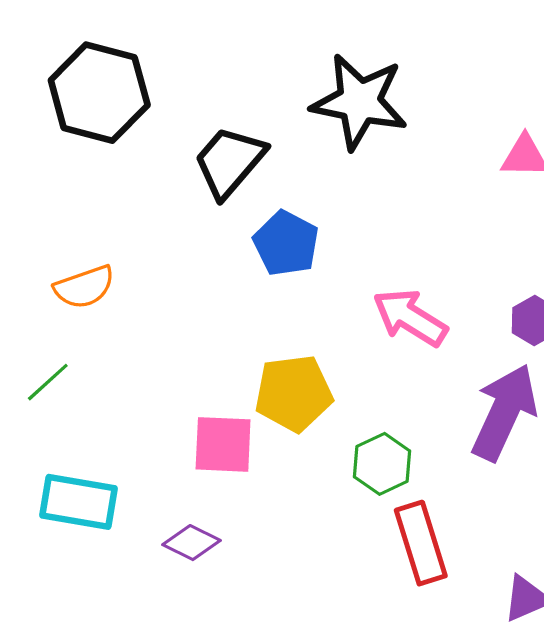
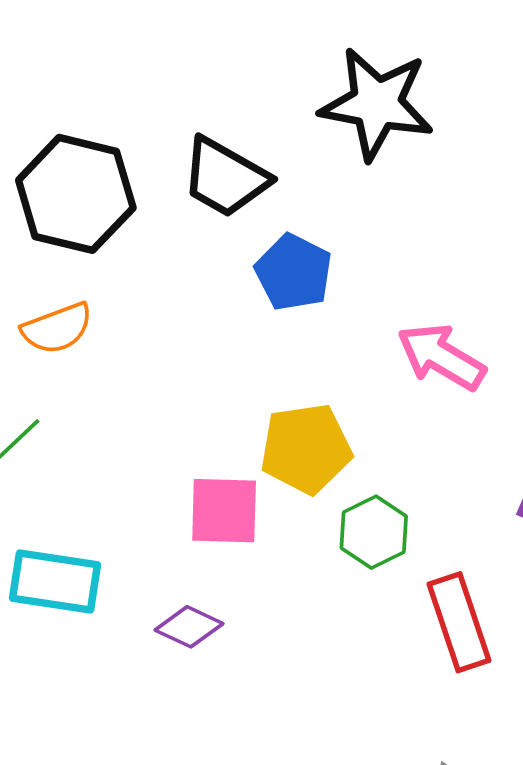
black hexagon: (99, 93) -> (76, 194), moved
black trapezoid: (229, 162) -> (225, 177), turned -100
green hexagon: (382, 464) -> (374, 532), moved

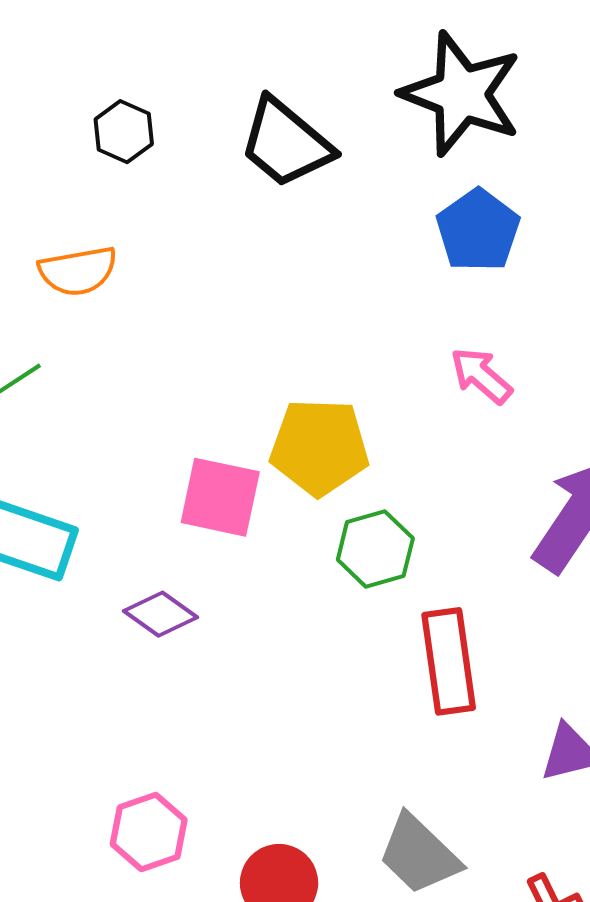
black hexagon: (76, 194) -> (124, 132), size x0.5
blue pentagon: (294, 272) -> (478, 230), moved
pink arrow: (441, 357) -> (481, 376), size x0.7

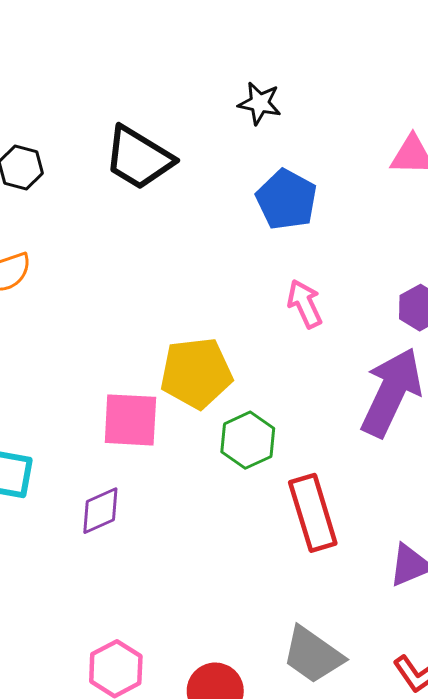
black star: (461, 94) -> (260, 103), size x0.5
pink arrow: (481, 376) -> (305, 304), turned 33
purple diamond: (160, 614) -> (100, 511), turned -51

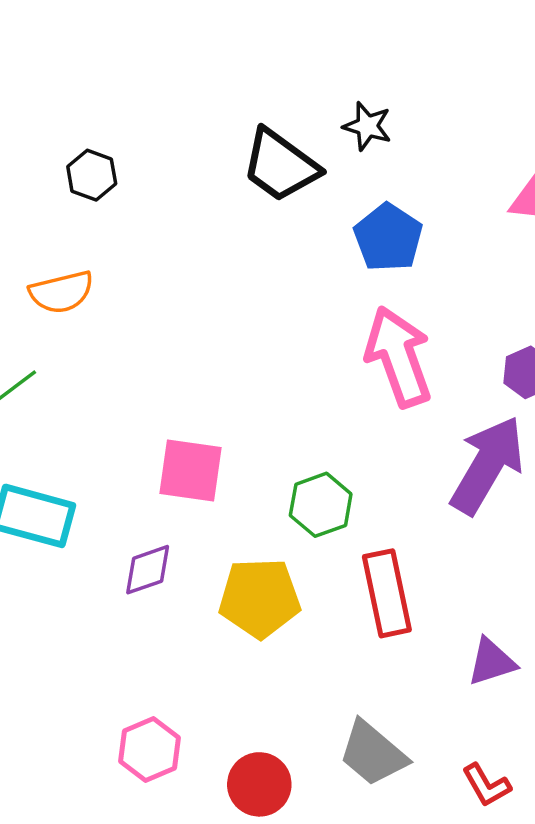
black trapezoid: (139, 158) -> (280, 165), moved
pink arrow: (305, 304) -> (398, 357), size x1.8
yellow pentagon: (196, 373) -> (260, 598), moved

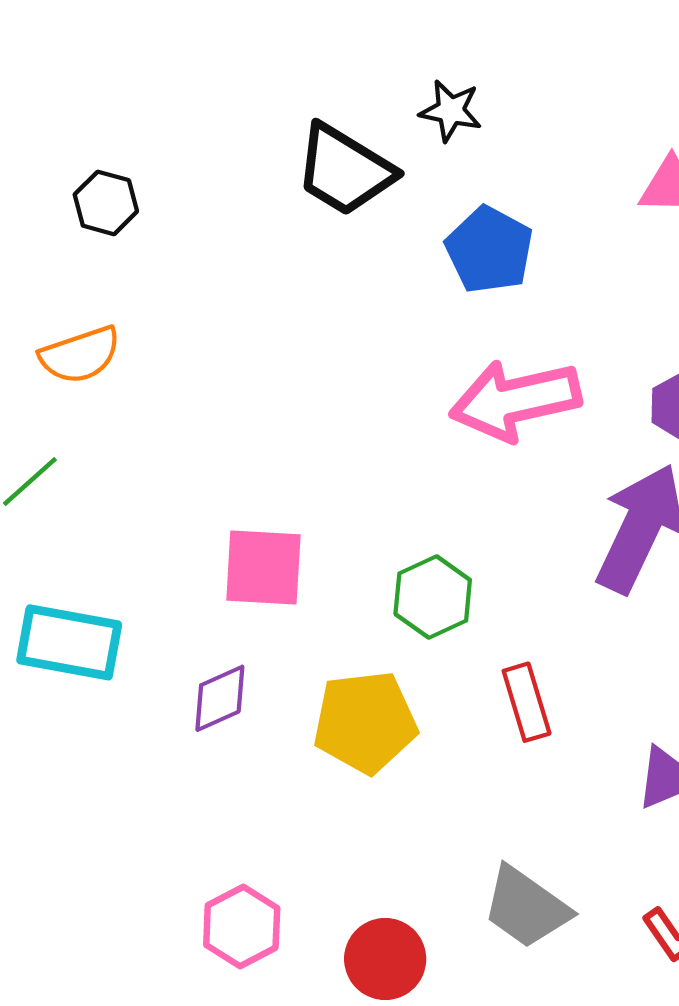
pink arrow: (398, 357) -> (515, 400), turned -78
red rectangle: (387, 593) -> (527, 702), size x0.7

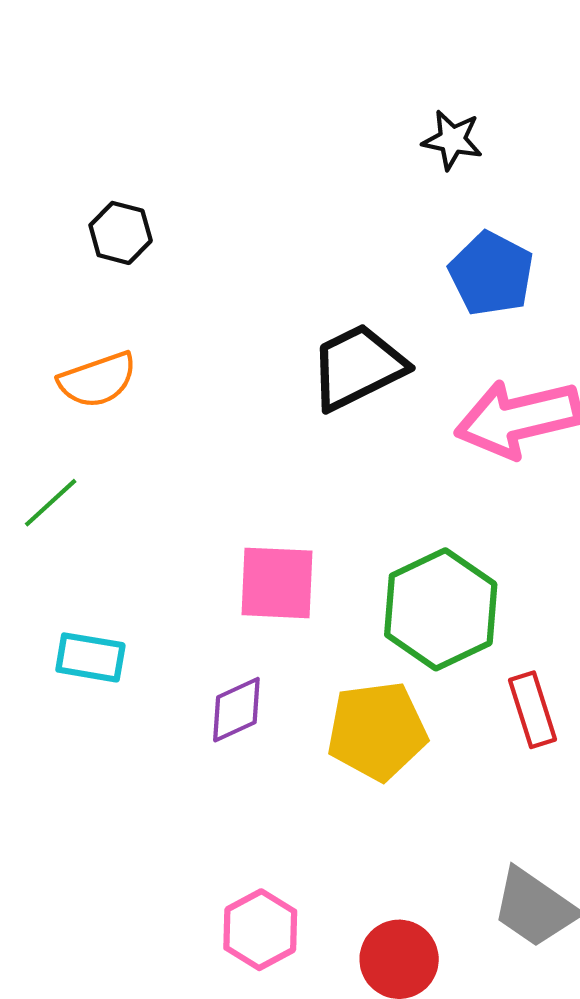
black trapezoid: (344, 170) -> (358, 367), moved, turned 123
green hexagon: (433, 597) -> (441, 609), size x1.5
cyan rectangle: (69, 642) -> (90, 657), size x0.7

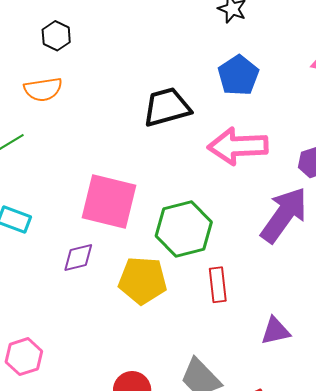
black hexagon: (121, 233) -> (56, 36), moved
pink square: (277, 583) -> (109, 202), size x1.4
pink hexagon: (260, 930) -> (24, 357), moved

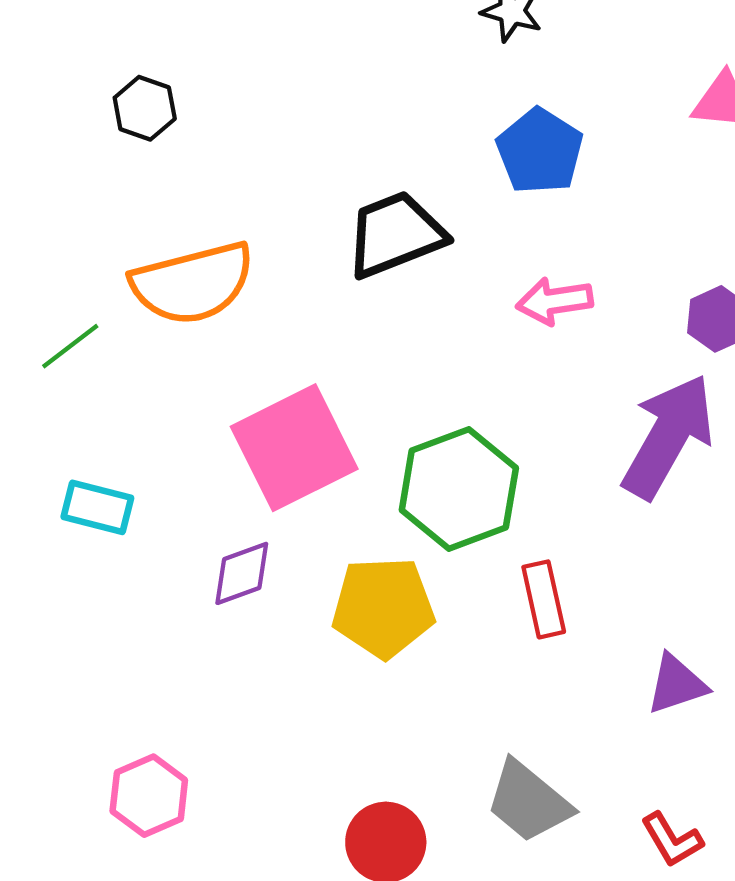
orange semicircle: (43, 89) -> (193, 283), moved, size x1.5
pink arrow: (238, 146) -> (555, 301), size x0.6
pink square: (109, 202) -> (294, 448), turned -34

